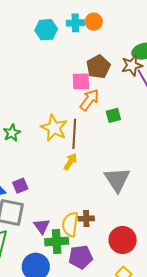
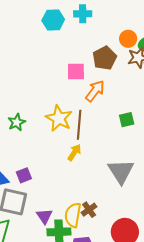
orange circle: (94, 22) -> (128, 39), moved
pink square: (81, 81) -> (76, 72), moved
green square: (113, 115) -> (127, 120), moved
brown cross: (86, 219) -> (89, 210), turned -35

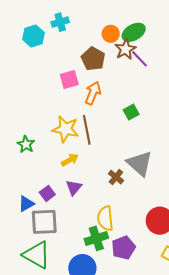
yellow arrow: (74, 152) -> (70, 160), moved, turned 42
brown cross: (89, 210) -> (116, 177), moved
purple triangle: (44, 216) -> (74, 188), moved, turned 30

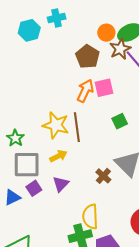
pink square: (69, 79) -> (104, 88), moved
green square: (131, 112) -> (120, 121), moved
gray square: (44, 222) -> (27, 165), moved

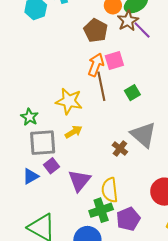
brown line: (77, 127) -> (101, 86), moved
purple triangle: (61, 184) -> (79, 181), moved, size x1.4

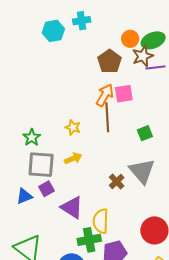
purple line: (142, 30) -> (155, 67), turned -60
green square: (132, 93) -> (145, 133), moved
yellow star: (69, 101) -> (73, 127), size x0.6
purple triangle: (79, 181) -> (72, 207), turned -45

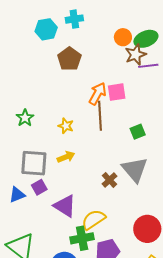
brown pentagon: (110, 61) -> (69, 59), moved
green star: (32, 137) -> (25, 118), moved
yellow semicircle: (101, 221) -> (93, 220), turned 55

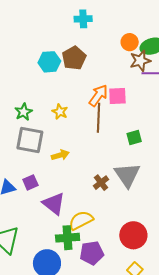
cyan hexagon: (46, 29) -> (49, 62), moved
yellow star: (66, 126) -> (60, 112), moved
gray square: (34, 163) -> (30, 140), moved

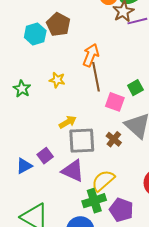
pink square: (117, 96) -> (115, 102), moved, turned 36
gray square: (30, 140) -> (82, 141), moved
purple pentagon: (92, 253) -> (121, 210), turned -30

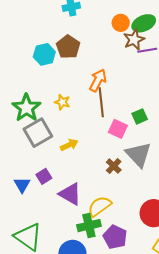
green star: (22, 89) -> (26, 108), size x1.6
gray square: (82, 141) -> (38, 133), moved, turned -32
blue triangle: (24, 166) -> (22, 185), turned -36

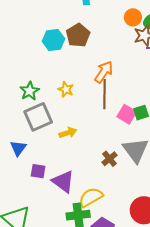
green star: (26, 108) -> (30, 91), size x0.7
pink square: (118, 129) -> (127, 114), moved
purple square: (44, 176) -> (38, 171), moved, turned 35
blue triangle: (22, 185) -> (18, 148), moved

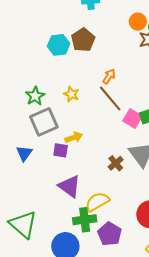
orange arrow: (104, 72) -> (109, 76), size x0.7
brown line: (105, 94) -> (110, 98), turned -40
purple square: (38, 171) -> (61, 150), moved

